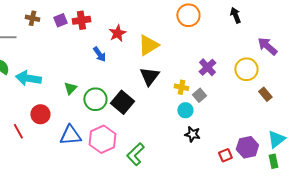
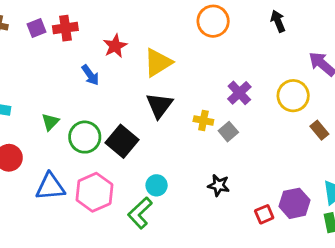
cyan circle: (185, 110) -> (157, 185), moved

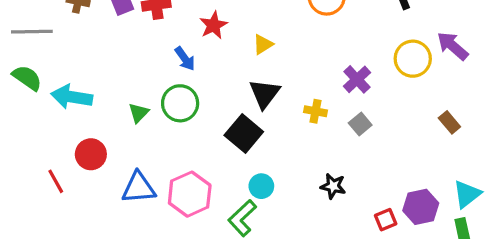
yellow triangle: (158, 63) -> (263, 44), size x0.6
yellow circle: (293, 96) -> (413, 59), moved
gray square: (228, 132) -> (360, 124), moved
green circle: (85, 137) -> (180, 103), moved
black square: (122, 141) -> (244, 134), moved

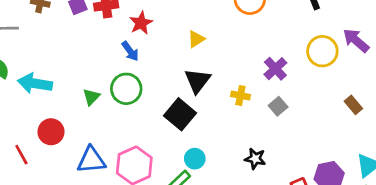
red star: (214, 25) -> (141, 23), moved

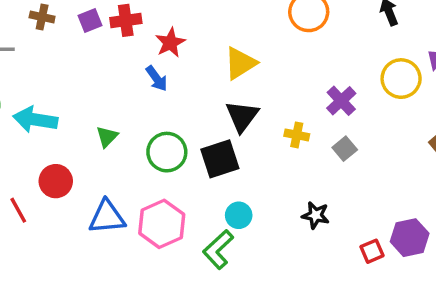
yellow triangle: (196, 39) -> (240, 63), size x1.5
green circle: (126, 89) -> (167, 152), moved
black square: (180, 114) -> (220, 159), turned 32

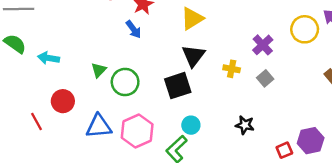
cyan arrow: (35, 120) -> (48, 58), size x0.7
green circle: (167, 152) -> (125, 82), moved

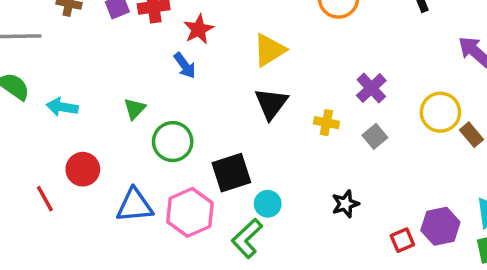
yellow circle: (305, 29) -> (440, 112), moved
green triangle: (99, 70) -> (135, 109), moved
black square: (178, 86) -> (231, 173), moved
black star: (245, 125) -> (345, 204), turned -30

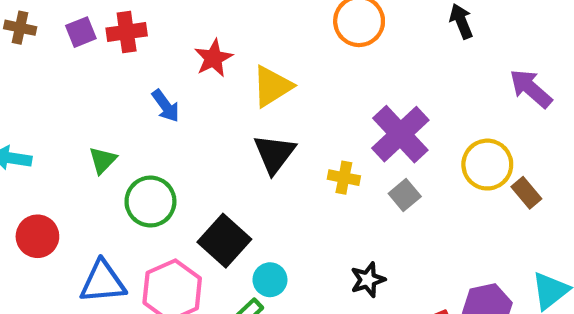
red star: (199, 29) -> (213, 58), moved
purple cross: (371, 88) -> (400, 134), size x1.5
black square: (231, 173) -> (224, 241), turned -30

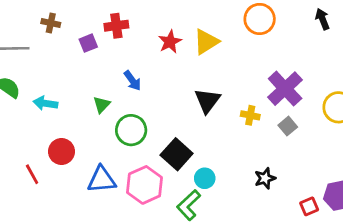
purple square: (81, 32) -> (88, 43), moved
yellow triangle: (272, 86) -> (206, 42), moved
blue arrow: (166, 106) -> (132, 81), moved

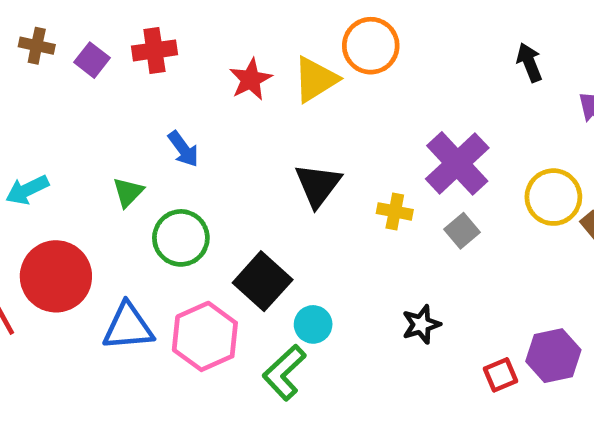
orange circle: (260, 19) -> (371, 46), moved
black arrow: (322, 19) -> (529, 62), moved
purple square: (88, 43) -> (92, 60), moved, turned -30
cyan arrow: (45, 103) -> (27, 190), turned -35
red circle: (61, 151) -> (56, 276), size x1.5

